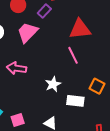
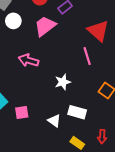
red triangle: (80, 29) -> (98, 31), turned 40
white rectangle: (75, 101) -> (77, 112), moved

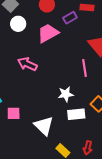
white star: (63, 82) -> (66, 94), moved
white rectangle: (77, 112) -> (76, 114), moved, turned -30
white triangle: (54, 121) -> (44, 126), size x1.5

